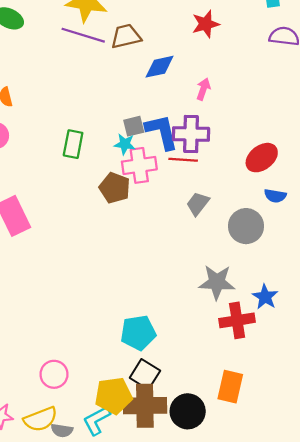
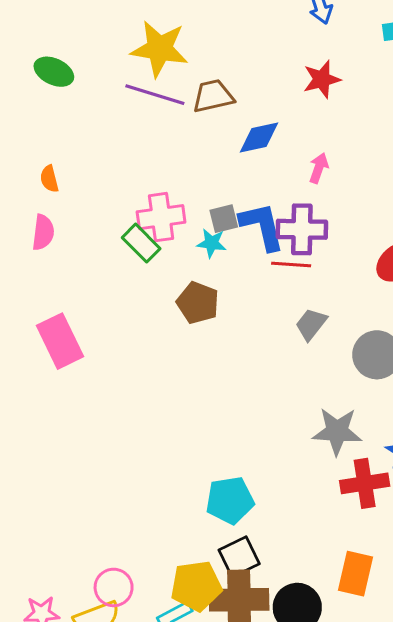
green rectangle: (73, 144) -> (141, 243), turned -56
pink cross: (139, 165) -> (161, 217), moved
pink circle: (54, 374) -> (114, 587), moved
black square: (145, 374) -> (239, 557), turned 32

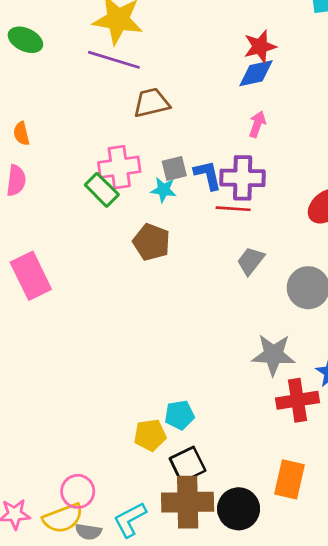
brown trapezoid: (213, 96) -> (151, 103), moved
blue diamond: (259, 137) -> (256, 73), moved
blue L-shape: (262, 226) -> (208, 175), size x0.7
cyan pentagon: (230, 500) -> (180, 415), size x0.7
yellow pentagon: (196, 586) -> (150, 435), moved, size x0.7

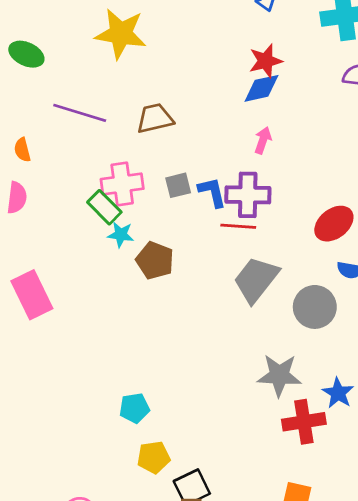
purple line: (114, 60) -> (80, 113), moved
cyan star: (163, 190) -> (121, 235), moved
gray trapezoid: (251, 261) -> (256, 280), size x1.6
cyan pentagon: (180, 415) -> (134, 408), moved

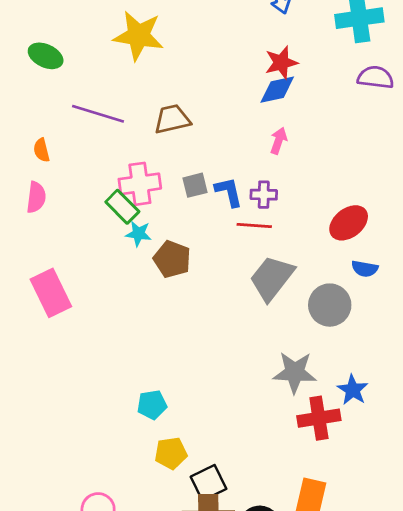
purple cross: (248, 195) -> (264, 195), size x0.6

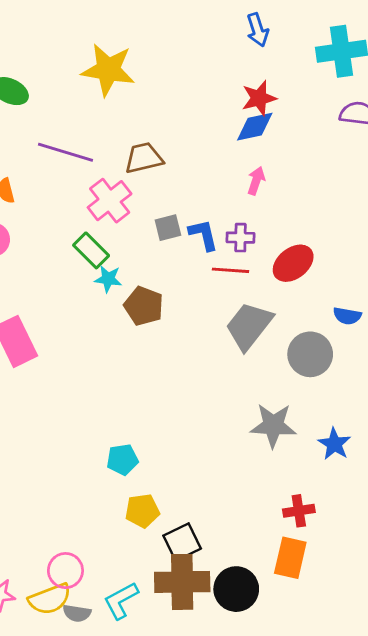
pink cross: (140, 184) -> (110, 201), moved, turned -30
red ellipse: (349, 223) -> (293, 263), moved
red cross: (319, 418) -> (299, 511), moved, size x0.7

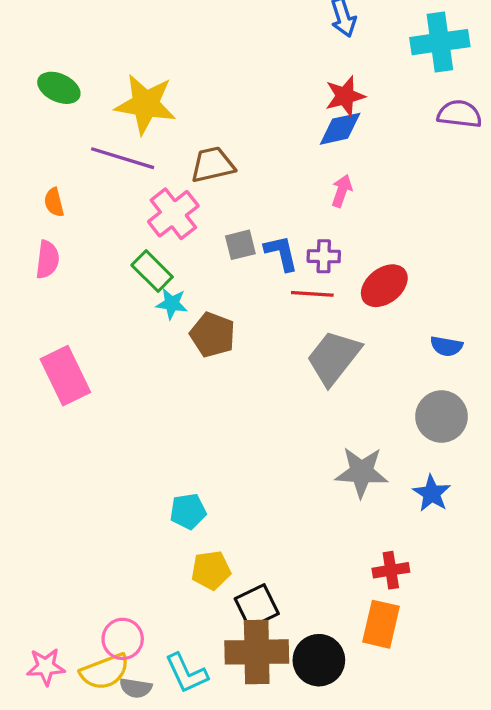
yellow star: (108, 70) -> (146, 104), moved
gray circle: (310, 354) -> (442, 417), moved
cyan L-shape: (121, 600) -> (186, 673), turned -87

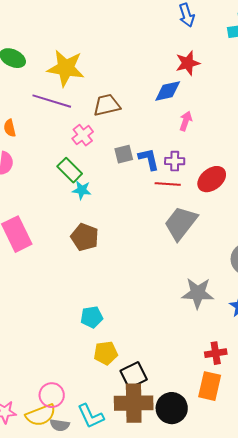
blue diamond: (340, 129) -> (168, 91), moved
pink cross: (173, 214) -> (83, 135), size x0.7
brown pentagon: (213, 335) -> (85, 237), moved

